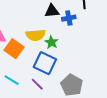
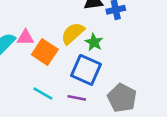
yellow semicircle: (36, 35) -> (73, 33), turned 144
purple line: (37, 84) -> (77, 98), turned -32

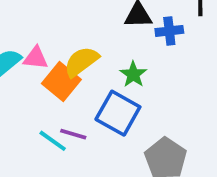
yellow semicircle: (73, 33) -> (81, 62), moved
purple line: (77, 98) -> (73, 134), moved

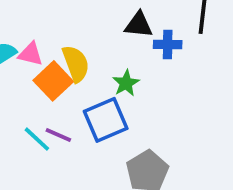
yellow semicircle: (81, 62) -> (76, 64), turned 99
blue square: (118, 113) -> (106, 120), turned 30

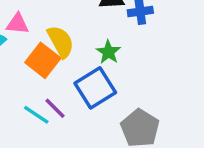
pink triangle: (31, 54) -> (18, 24), moved
purple line: (58, 135) -> (55, 108), turned 30

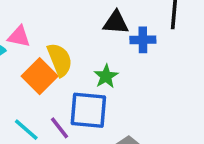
blue square: (95, 88) -> (88, 110), turned 30
purple line: (55, 108) -> (59, 128), moved

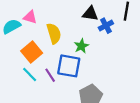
blue cross: (143, 40) -> (106, 26), turned -32
orange square: (40, 76) -> (32, 52), moved

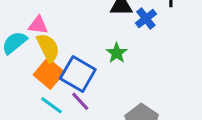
yellow semicircle: (54, 33) -> (48, 48), moved
blue square: (69, 66) -> (78, 74), moved, turned 30

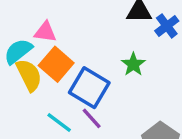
yellow semicircle: (48, 48) -> (29, 75), moved
orange square: (49, 73) -> (56, 64), moved

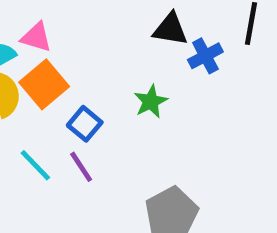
blue square: (89, 88) -> (85, 124), size x0.6

